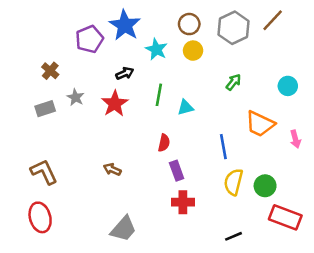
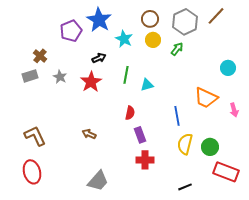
green arrow: (233, 82) -> (177, 49), moved
gray rectangle: (45, 109) -> (30, 76), moved

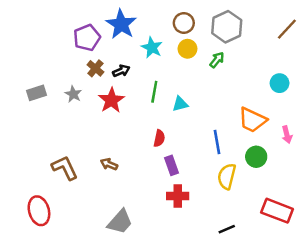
brown line: (216, 16) -> (287, 29), moved
brown cross: (40, 56) -> (95, 68), moved
brown L-shape: (35, 136) -> (65, 168), moved
green circle: (210, 147) -> (256, 157), moved

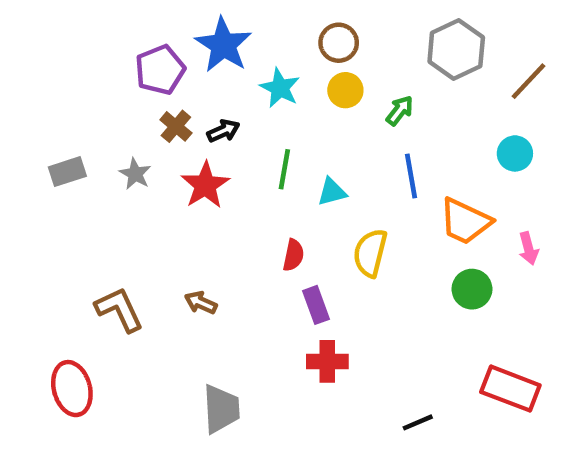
gray hexagon: (227, 27) -> (456, 49), moved
brown line: (287, 29) -> (529, 81), moved
blue line: (217, 142) -> (411, 176), moved
yellow semicircle: (227, 176) -> (370, 253), moved
gray trapezoid: (120, 222) -> (221, 409), turned -44

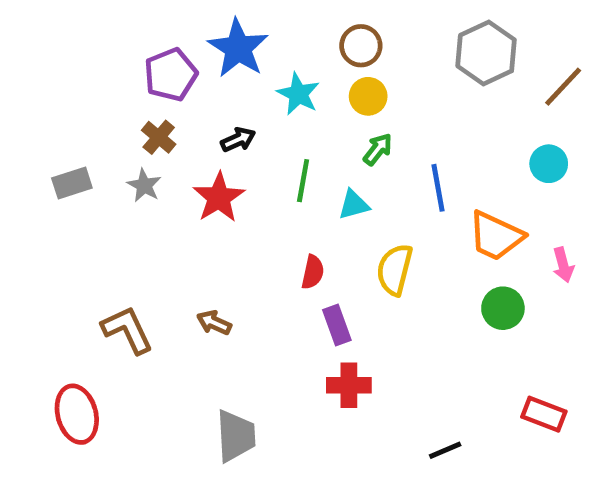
green arrow: (400, 111) -> (378, 149), moved
brown cross: (176, 126) -> (159, 137), moved
red rectangle: (510, 389) -> (544, 414), size x0.7

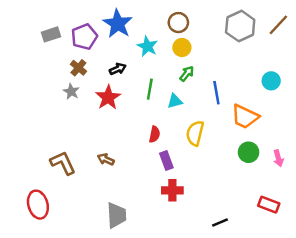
brown line: (563, 87) -> (278, 25), moved
gray rectangle: (72, 183) -> (51, 34), moved
pink arrow: (563, 265) -> (278, 158), moved

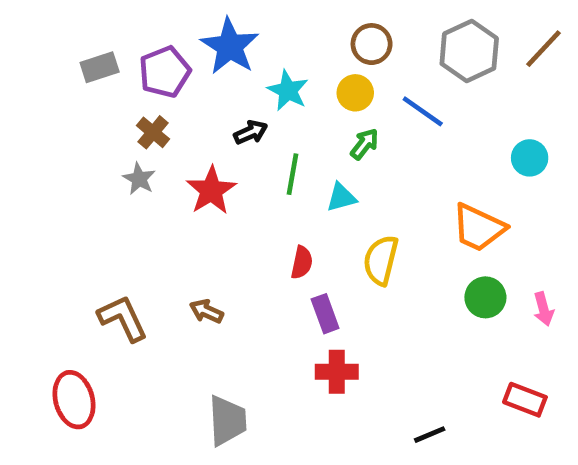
brown circle: (178, 23) -> (372, 44), moved
black arrow: (118, 69) -> (251, 132), moved
blue line: (216, 93) -> (423, 111), moved, turned -45

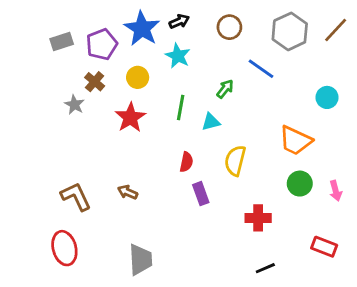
yellow circle: (355, 93) -> (138, 77), moved
black arrow: (251, 132) -> (179, 21), moved
gray star: (139, 179) -> (74, 105), moved
red cross: (337, 372) -> (258, 218), moved
red ellipse: (74, 400) -> (64, 248), moved

